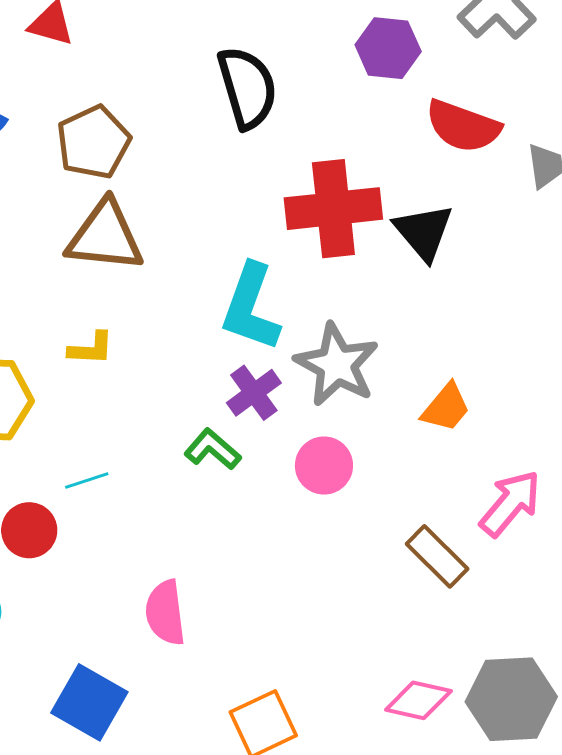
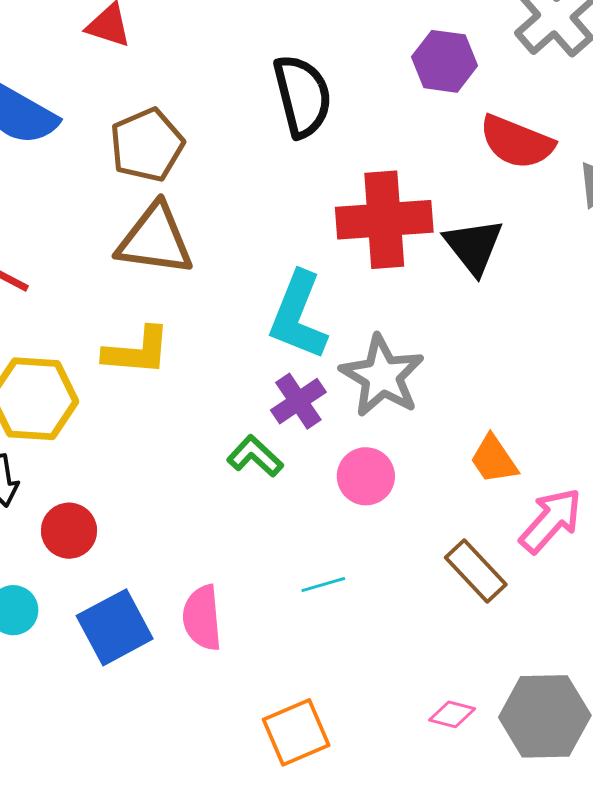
yellow L-shape: (91, 349) -> (137, 351), size x1.5
orange trapezoid: (446, 408) -> (494, 459), moved, turned 104
cyan line: (87, 481) -> (323, 585), moved
pink diamond: (418, 700) -> (452, 714), size x0.7
blue square: (89, 702) -> (115, 627), moved, turned 30

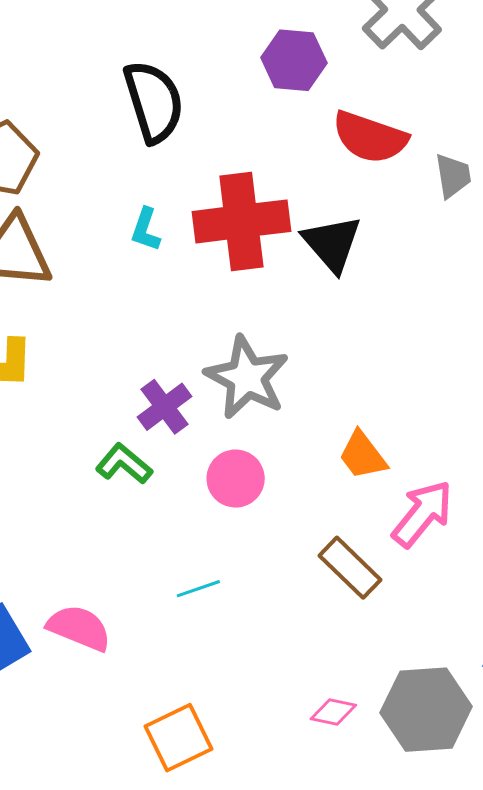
cyan L-shape: (298, 316) -> (146, 230), moved, size x0.5
pink semicircle: (202, 618) -> (79, 628), turned 120

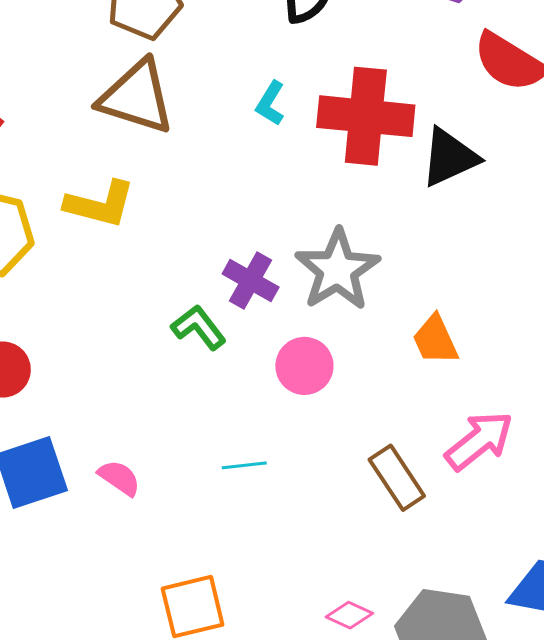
black triangle: (332, 244) -> (449, 157), turned 34
purple cross: (165, 407) -> (251, 280), turned -36
orange trapezoid: (363, 455) -> (435, 340), moved
pink semicircle: (79, 628) -> (119, 478), size x0.7

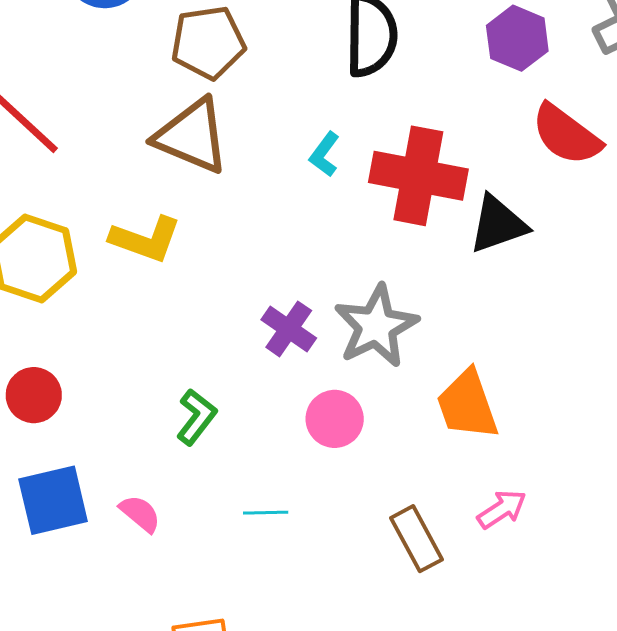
green L-shape: (199, 327) -> (196, 417), moved, turned 70
orange trapezoid: (435, 340) -> (467, 405), size x1.4
pink arrow: (479, 441) -> (502, 509), size x0.7

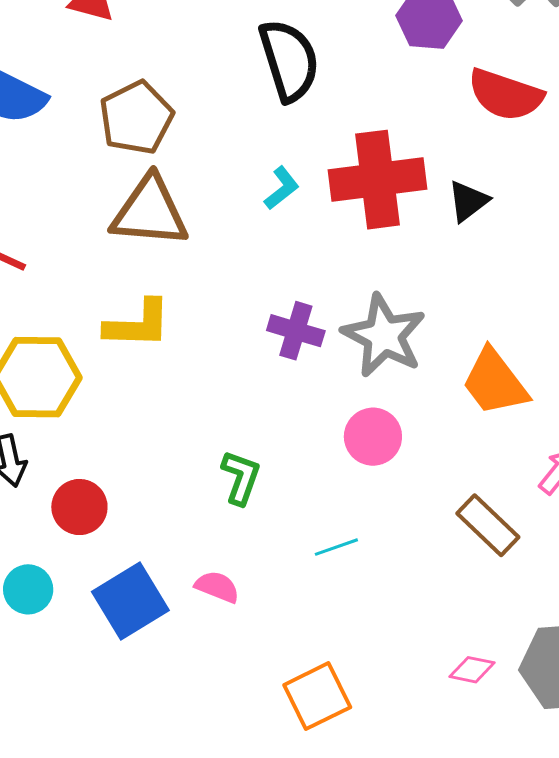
cyan L-shape: (325, 154) -> (282, 188), turned -147
black triangle: (498, 224) -> (468, 201), size x0.7
purple cross: (289, 329) -> (296, 331), moved

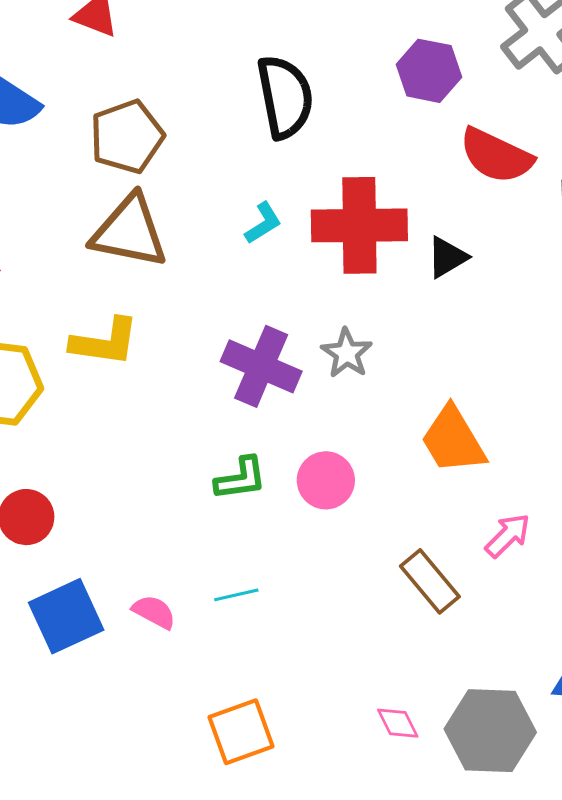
purple cross: (296, 331) -> (261, 366), size x1.4
gray star: (384, 336) -> (347, 353), moved, size x0.6
green L-shape: (241, 478) -> (241, 479), moved, turned 56
cyan line: (336, 547) -> (236, 595), moved
pink diamond: (472, 670) -> (398, 723), turned 45

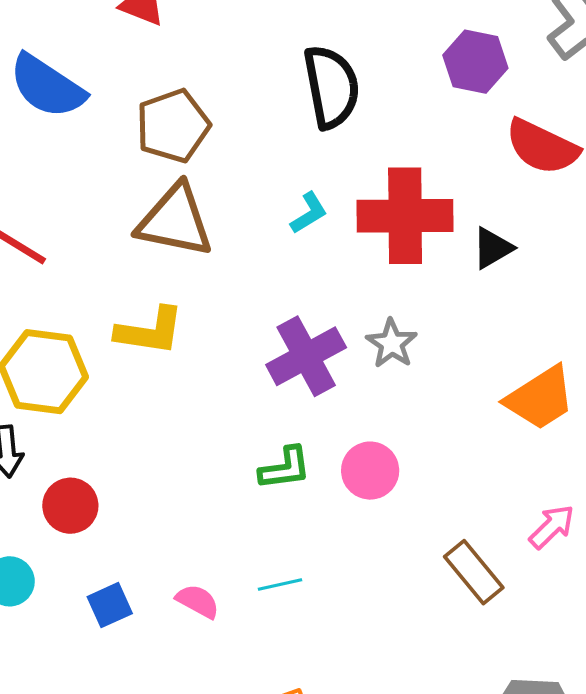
purple cross: (261, 366) -> (306, 356), turned 38
orange trapezoid: (453, 440) -> (540, 398), moved, turned -92
blue square: (66, 616) -> (110, 605), size x0.6

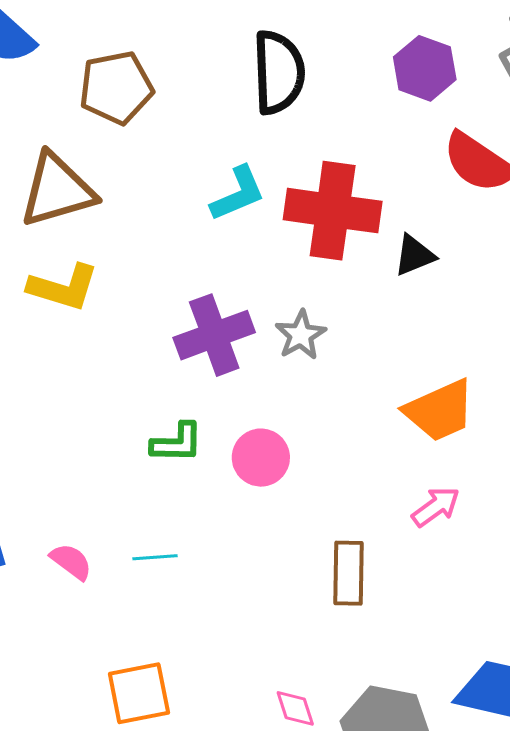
cyan L-shape: (309, 213) -> (238, 194), size x1.4
brown triangle: (175, 221) -> (57, 190), moved, turned -36
pink arrow: (552, 527) -> (436, 507), moved
brown rectangle: (474, 572) -> (348, 573), turned 32

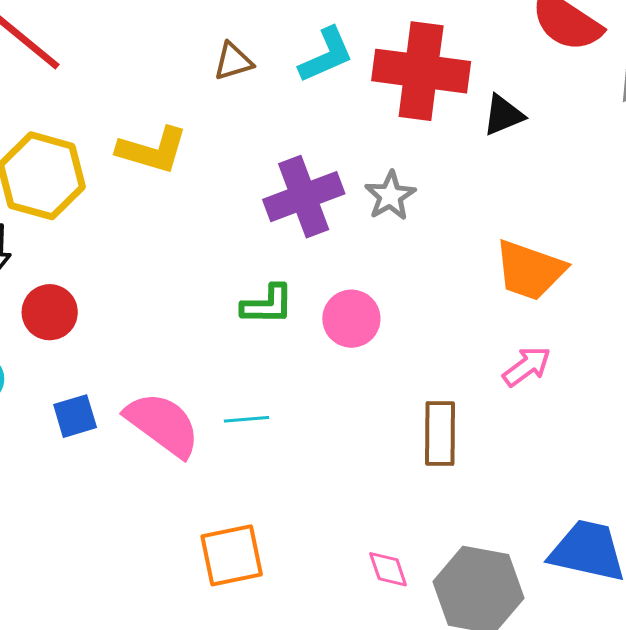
brown triangle: (57, 190) -> (233, 61), moved, size x0.5
orange trapezoid: (440, 411) -> (530, 270), turned 44
pink semicircle: (71, 562) -> (163, 424), size x1.8

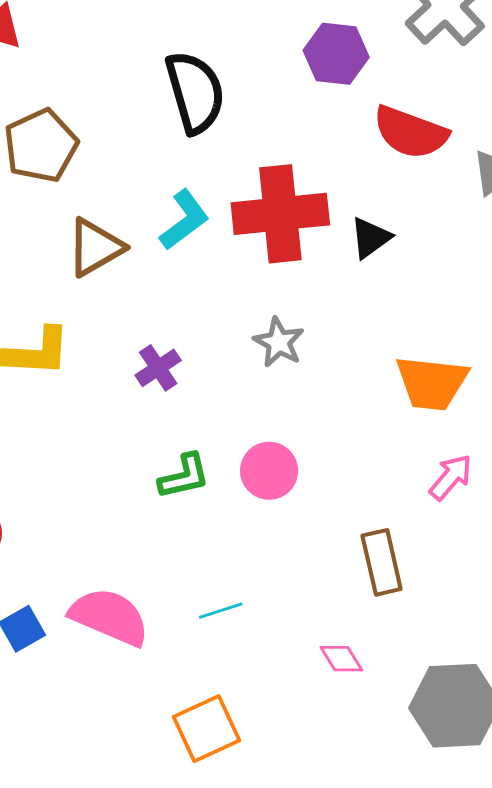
brown triangle: (233, 61) -> (95, 247), size x1.5
purple cross: (304, 197) -> (158, 368), moved, size x0.6
cyan line: (247, 419) -> (221, 611), moved
pink diamond: (388, 569) -> (341, 659), moved

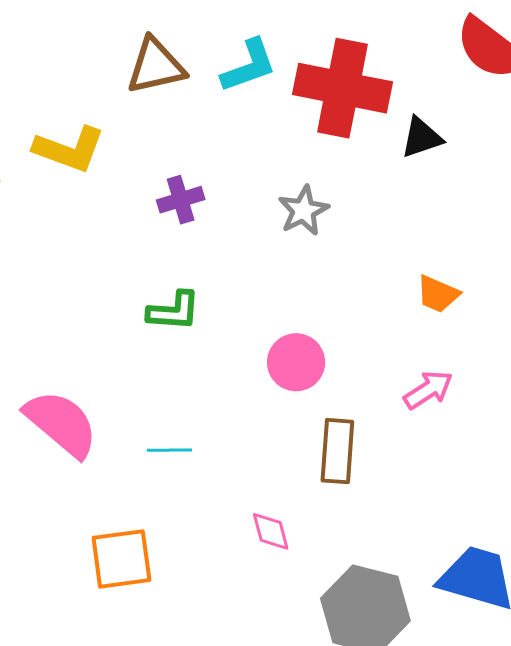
orange trapezoid: (432, 383) -> (438, 294), size x0.6
pink circle: (269, 471) -> (296, 362), moved

